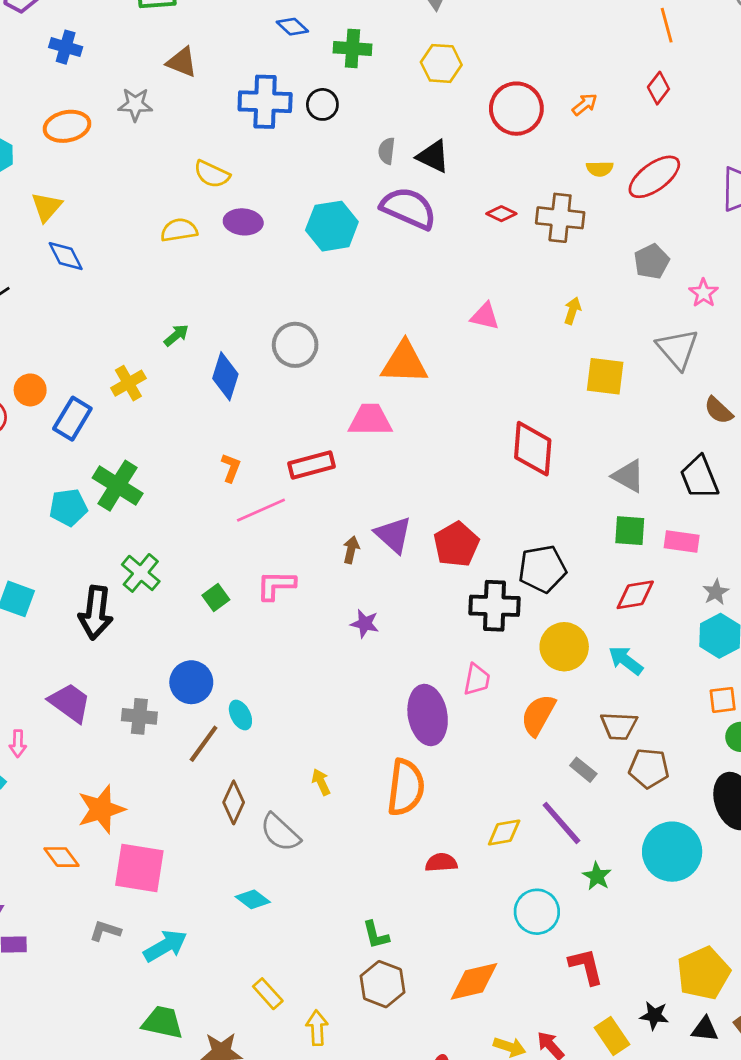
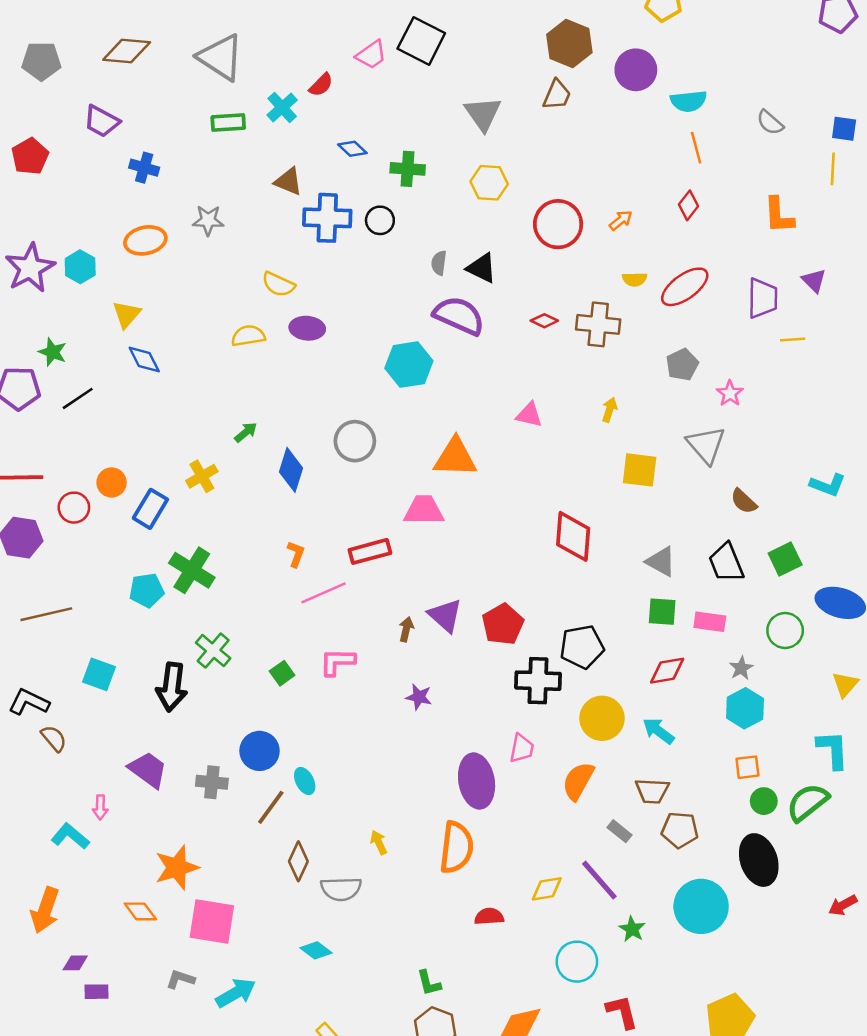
brown triangle: (182, 62) -> (288, 181), moved
cyan hexagon: (332, 226) -> (409, 365), moved
gray semicircle: (280, 832) -> (341, 889), turned -45

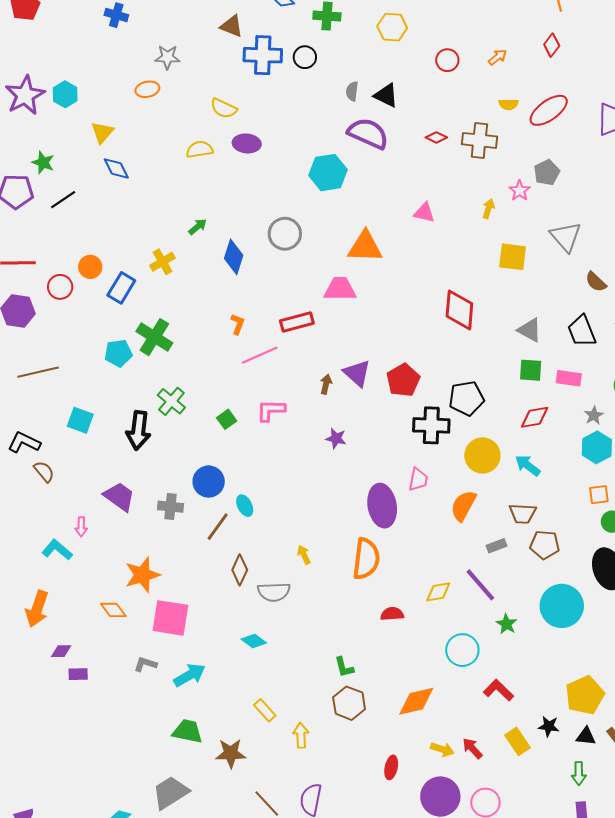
red circle: (558, 224) -> (447, 60), size x0.6
orange ellipse: (145, 240) -> (147, 89), moved, size x0.7
pink star: (730, 393) -> (520, 191), moved
gray rectangle: (620, 831) -> (497, 546), turned -60
red L-shape: (622, 1012) -> (499, 690), turned -32

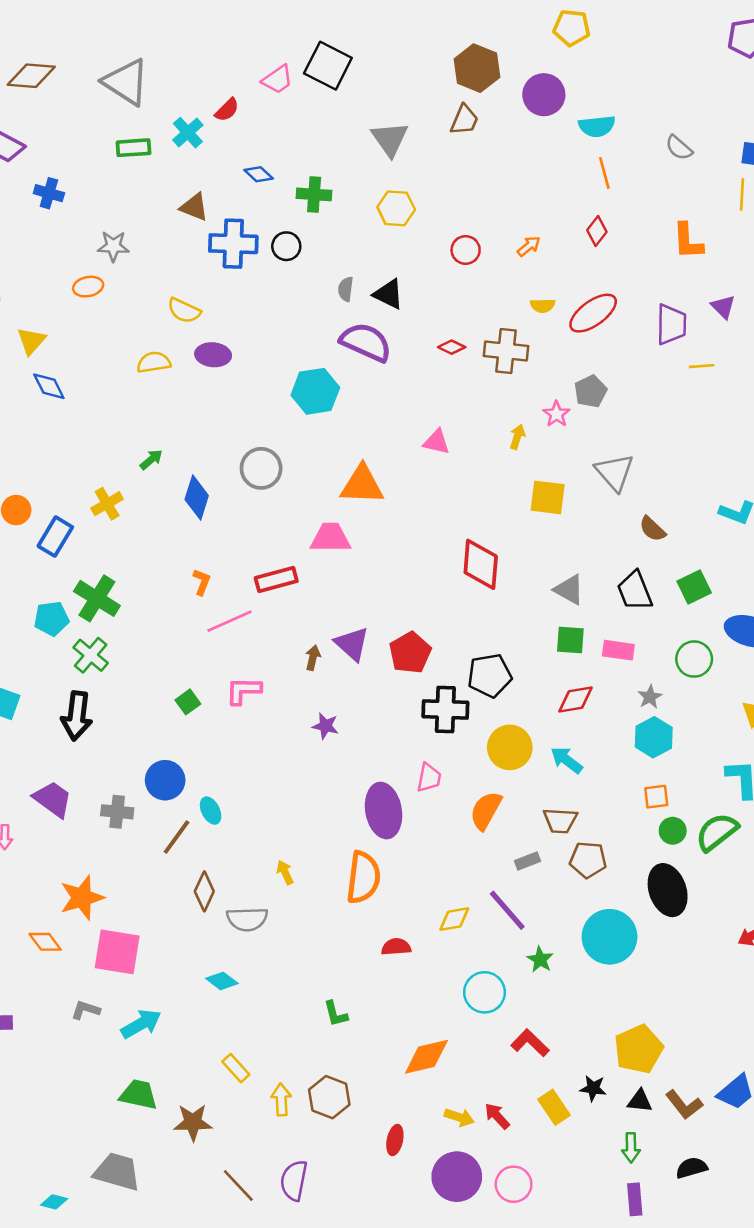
green cross: (171, 401) -> (91, 655), moved
brown hexagon: (349, 703) -> (329, 1097), moved
gray trapezoid: (170, 793) -> (117, 1172), turned 48

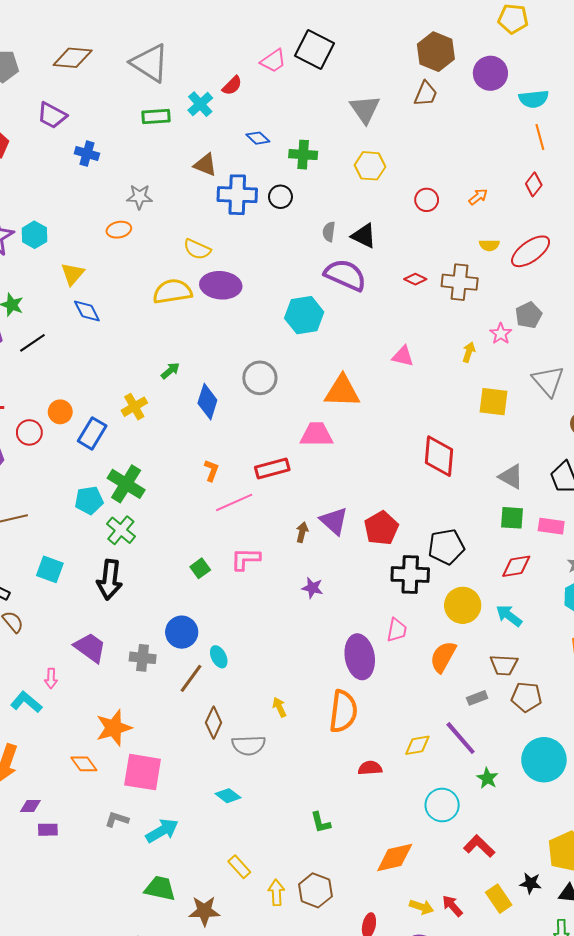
purple ellipse: (213, 355) -> (221, 285), size x1.4
yellow semicircle: (154, 362) -> (172, 291), size x1.4

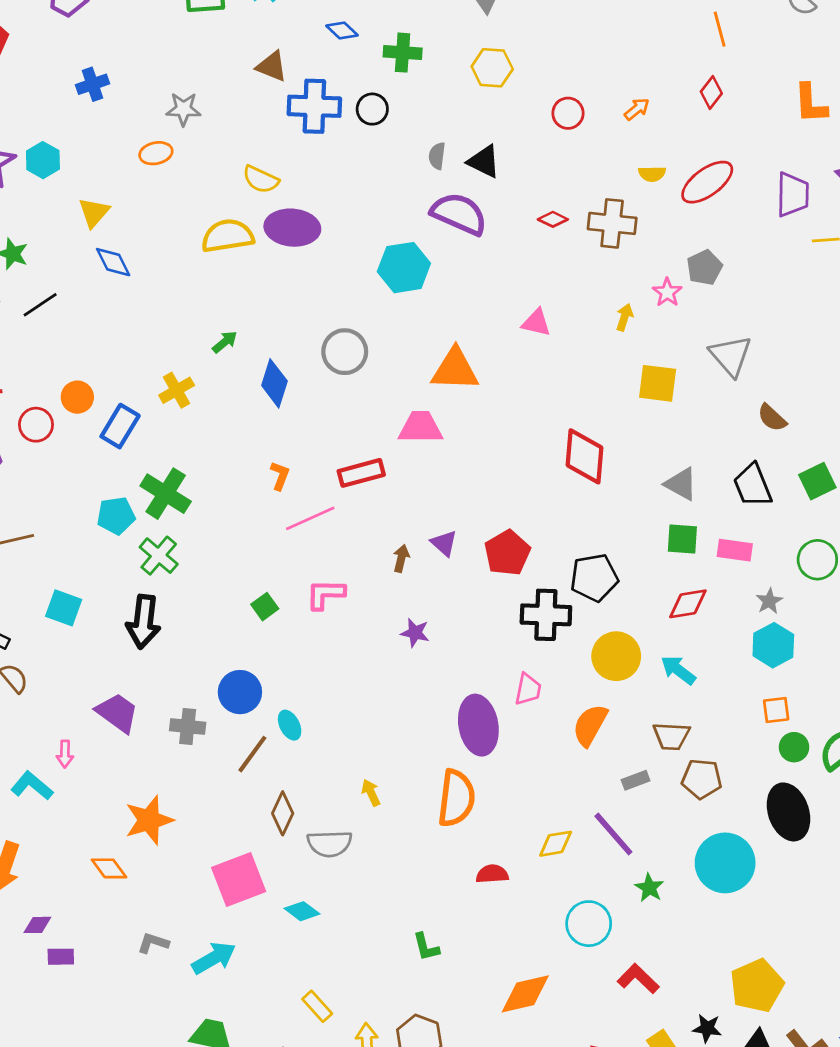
blue cross: (87, 154) -> (92, 84), moved, turned -35
purple triangle: (334, 521) -> (444, 543), size x0.7
pink square: (143, 772) -> (239, 879), moved, turned -30

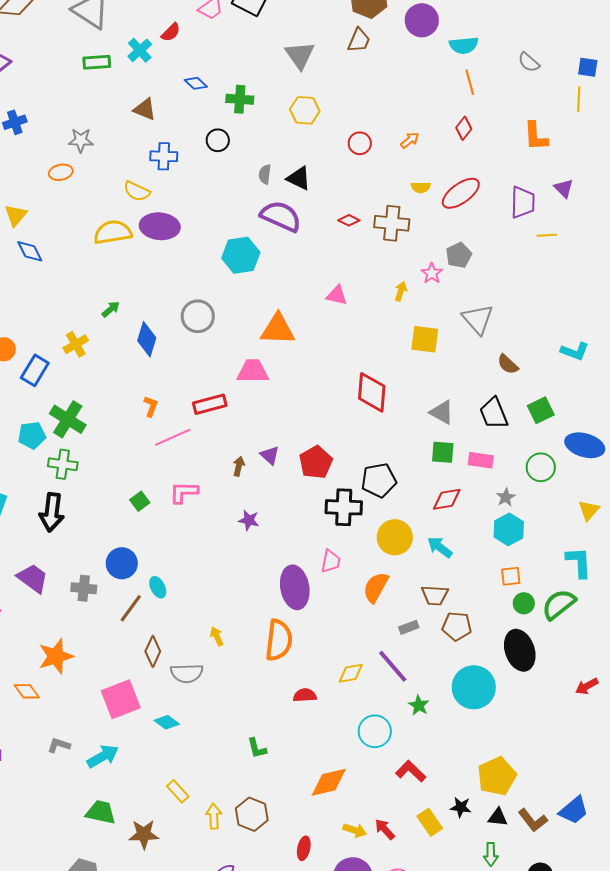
blue cross: (314, 106) -> (164, 156), moved, size x0.7
green cross: (159, 556) -> (63, 464), turned -32

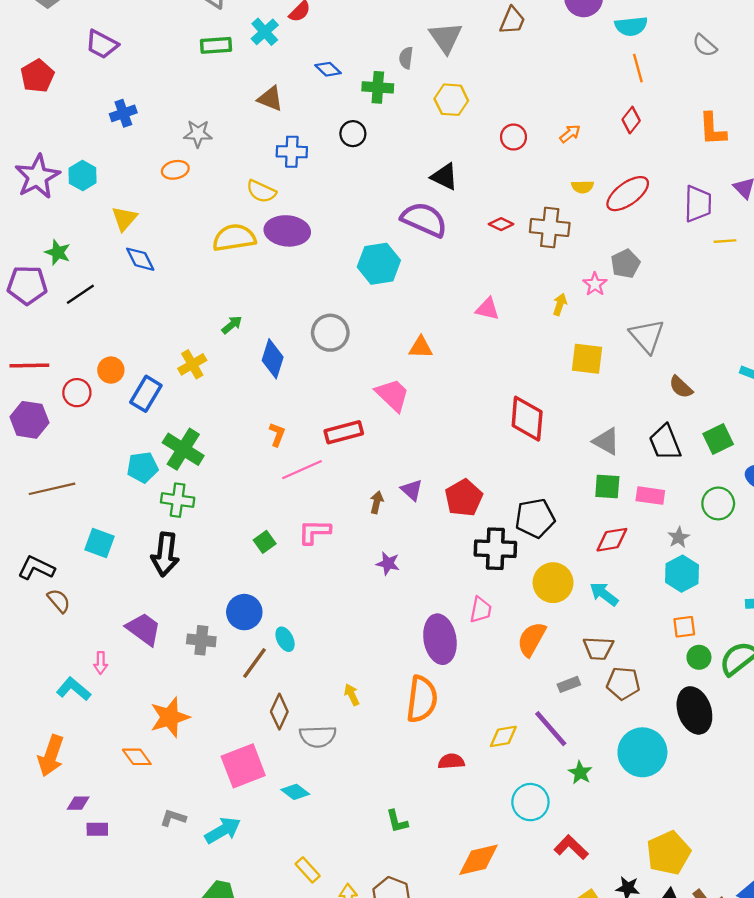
gray semicircle: (265, 174) -> (406, 58), moved
orange triangle: (278, 329) -> (421, 347), size x0.6
pink trapezoid: (253, 371) -> (392, 395), turned 44

